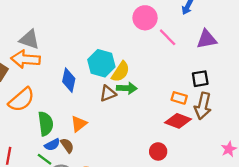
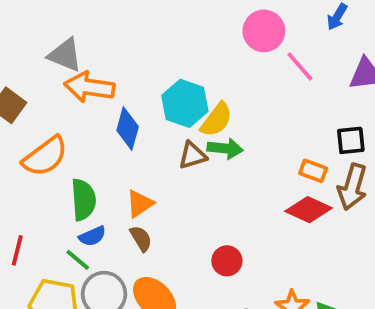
orange arrow: (26, 59) -> (89, 87), moved
brown semicircle: (67, 146) -> (141, 238), moved
red circle: (158, 151) -> (227, 261), moved

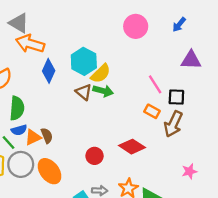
pink line: (300, 67) -> (155, 84), moved
brown triangle: (192, 155) -> (84, 92), turned 48
orange triangle: (140, 204) -> (33, 137), moved
red diamond: (309, 210) -> (132, 147), moved

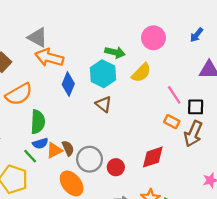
yellow semicircle: (101, 74) -> (141, 73), moved
green arrow: (103, 91) -> (115, 52), moved
red diamond: (132, 147) -> (153, 157), turned -50
gray circle: (21, 164) -> (90, 159), moved

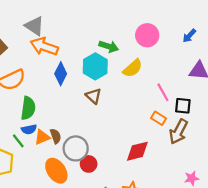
red circle: (116, 167) -> (89, 164), moved

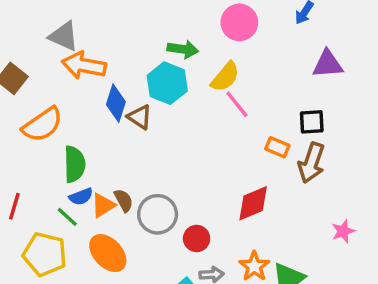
pink line: (163, 92) -> (237, 104), moved
brown triangle: (94, 96) -> (140, 117), moved
red circle: (89, 164) -> (197, 238), moved
orange ellipse: (56, 171) -> (108, 253), moved

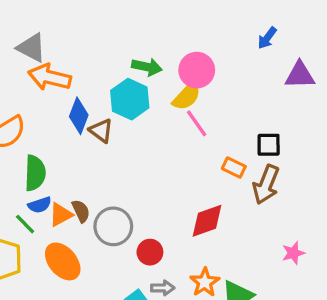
pink circle: (239, 22) -> (197, 70), moved
purple triangle: (328, 64) -> (300, 75), moved

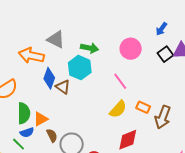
gray triangle: (31, 48) -> (56, 40), moved
pink circle: (197, 70) -> (131, 49), moved
yellow semicircle: (187, 96) -> (118, 109), moved
black square: (269, 145) -> (165, 54), moved, turned -35
orange triangle: (61, 215) -> (41, 119), moved

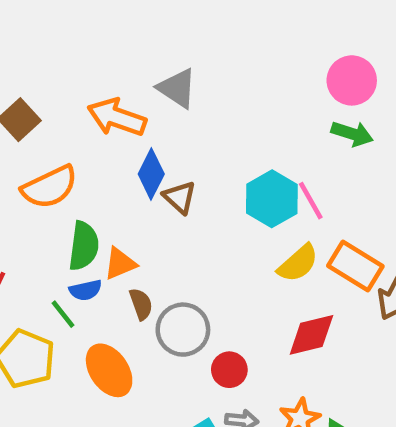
green arrow: (90, 48) -> (352, 134), moved
pink circle: (131, 49) -> (352, 80), moved
cyan hexagon: (80, 68) -> (272, 199), moved
orange rectangle: (143, 107) -> (355, 266), size x1.6

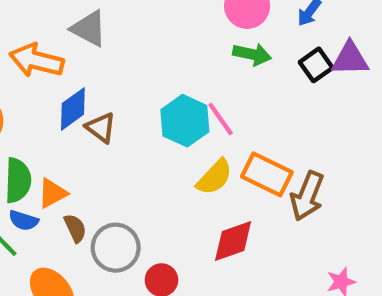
blue diamond: (151, 174) -> (73, 109), turned 33
blue semicircle: (86, 290) -> (23, 220), turned 36

